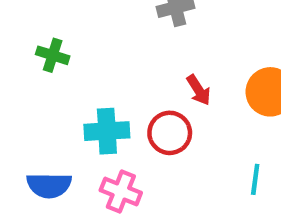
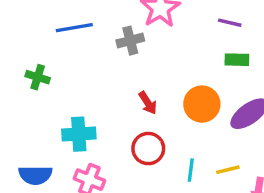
red circle: (170, 133) -> (148, 149), moved

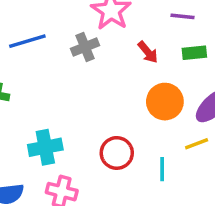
red arrow: (148, 103) -> (148, 52), moved
yellow line: (228, 170) -> (197, 144), moved

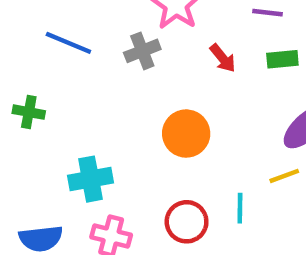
blue line: (27, 41) -> (68, 43), turned 39
orange circle: (165, 102) -> (186, 134), moved
red circle: (117, 153) -> (187, 222), moved

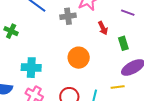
green rectangle: (282, 59) -> (123, 43), moved, turned 64

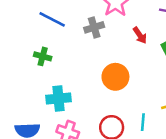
green cross: (11, 31) -> (43, 56), moved

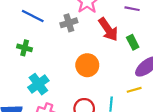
red arrow: (140, 35) -> (108, 29), size x1.6
cyan cross: (59, 98) -> (38, 84), turned -30

